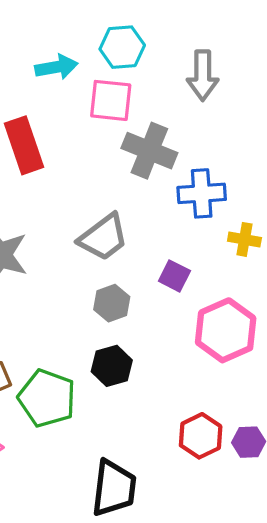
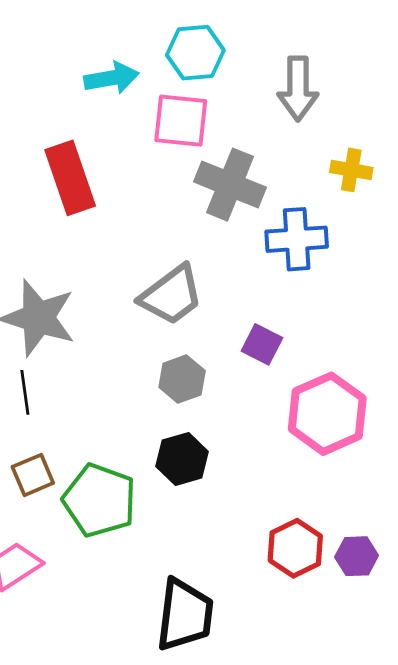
yellow cross: (244, 239) -> (351, 170), moved

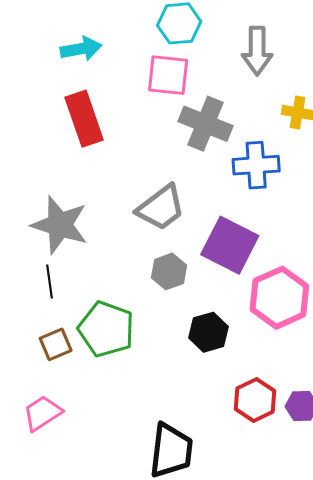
cyan arrow: (111, 78) -> (81, 49), moved
purple square: (262, 344) -> (230, 245), size x1.8
black hexagon: (182, 459) -> (209, 332), moved
green pentagon: (99, 500) -> (106, 329), moved

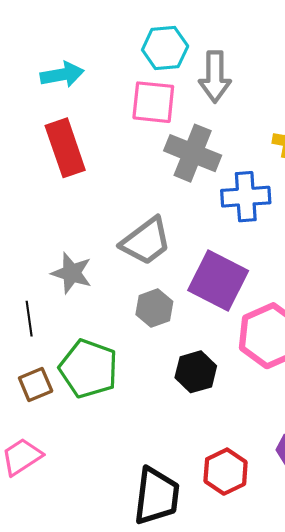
gray arrow: (257, 51) -> (215, 77), moved
gray star: (60, 225) -> (72, 273), moved, size x0.7
red hexagon: (255, 400) -> (226, 472), moved

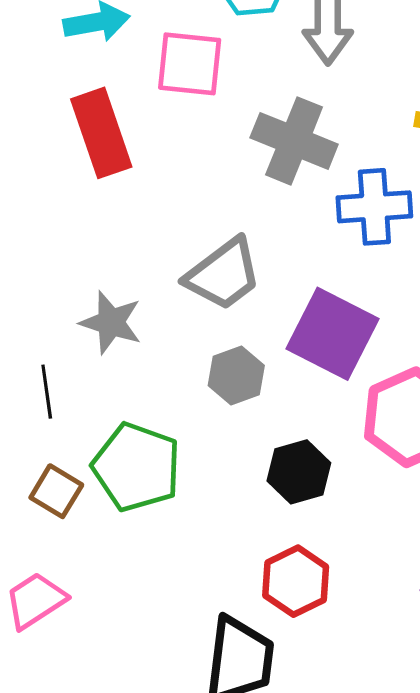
pink square: (153, 102) -> (190, 64), moved
brown square: (36, 385) -> (56, 491), turned -36
red hexagon: (226, 472) -> (296, 581), moved

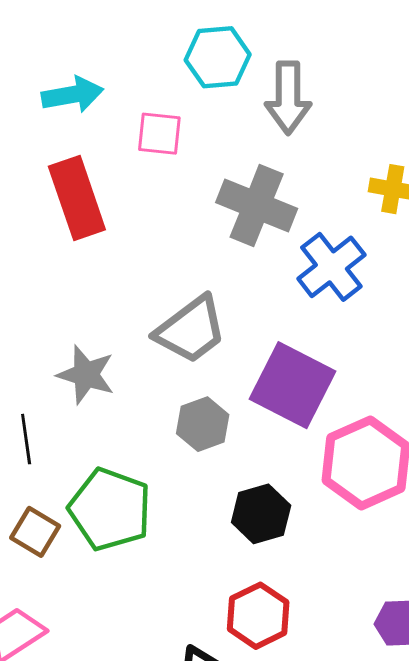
pink square: (190, 64) -> (159, 134), size x0.7
blue cross: (374, 207) -> (331, 267), turned -34

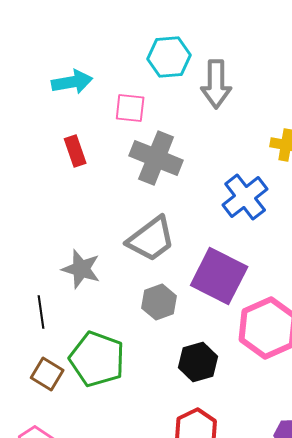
red rectangle: (77, 198) -> (75, 151), size x0.6
gray cross: (257, 205) -> (156, 158), moved

